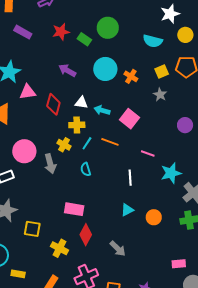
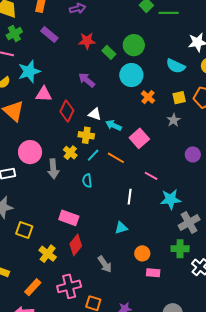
cyan circle: (105, 69) -> (131, 75), moved
orange circle: (154, 217) -> (142, 253), moved
pink rectangle: (179, 264) -> (153, 273), moved

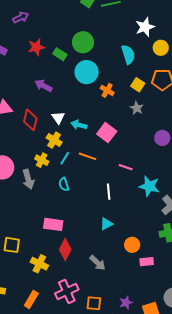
cyan semicircle: (176, 66) -> (128, 55), turned -120
yellow square: (179, 98) -> (138, 85), turned -32
white triangle: (95, 114) -> (58, 118), turned 48
yellow cross: (86, 135) -> (54, 140), turned 35
cyan star: (171, 199) -> (149, 186), turned 30

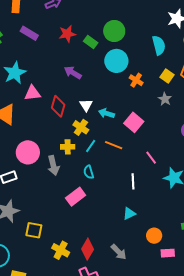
yellow cross: (42, 160) -> (68, 147), turned -32
pink line: (126, 167) -> (151, 158), turned 32
pink rectangle: (53, 224) -> (76, 197), moved, turned -48
red diamond: (65, 249) -> (88, 249), moved

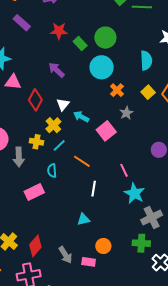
gray star: (165, 99) -> (126, 113), moved
orange line: (114, 145) -> (82, 161), moved
pink line: (151, 158) -> (124, 170), moved
pink rectangle: (168, 253) -> (89, 262), moved

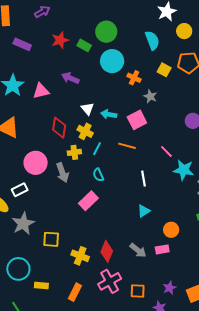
pink triangle: (13, 82) -> (41, 91), moved
red diamond: (35, 100) -> (59, 128), moved
pink square: (106, 131) -> (137, 120), turned 30
orange line: (82, 161) -> (127, 146), moved

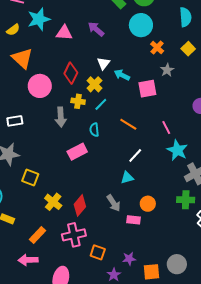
orange line: (127, 146) -> (128, 124), moved
pink circle: (36, 163) -> (40, 86), moved
white line: (143, 179) -> (135, 156), moved, turned 35
gray arrow: (138, 250) -> (114, 203), moved

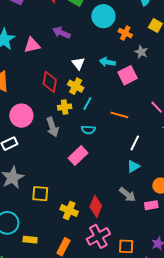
cyan arrow: (122, 75) -> (107, 62), moved
pink circle: (40, 86) -> (21, 116), moved
cyan semicircle: (94, 130) -> (88, 130), turned -64

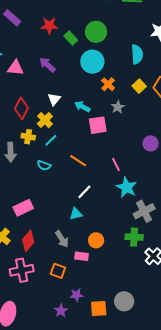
pink rectangle: (78, 156) -> (23, 208), moved
orange square: (126, 246) -> (58, 271), moved

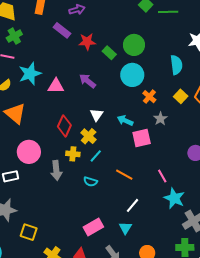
purple rectangle: (12, 18) -> (62, 30), moved
pink rectangle: (23, 208) -> (93, 227), moved
cyan triangle: (76, 214) -> (125, 228), turned -40

